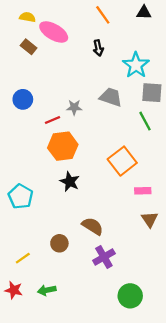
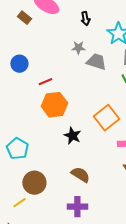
gray star: (74, 107) -> (78, 48), moved
black star: (70, 182) -> (72, 136), moved
brown circle: (59, 243) -> (34, 183), moved, size x1.5
purple cross: (104, 257) -> (77, 207), moved, turned 30

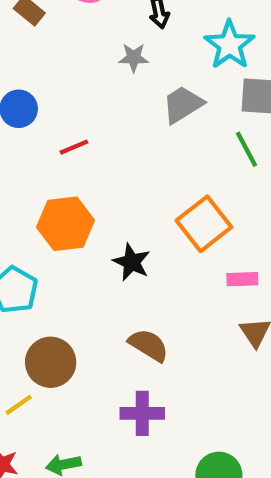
gray star: (78, 48) -> (134, 58), moved
gray trapezoid: (96, 62) -> (183, 104), turned -50
orange hexagon: (54, 105) -> (66, 224), moved

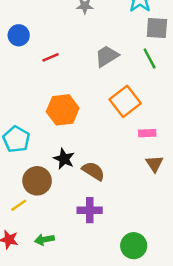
gray trapezoid: (183, 104) -> (107, 56), moved
orange hexagon: (66, 224) -> (63, 110), moved
black star: (132, 262) -> (64, 159), moved

